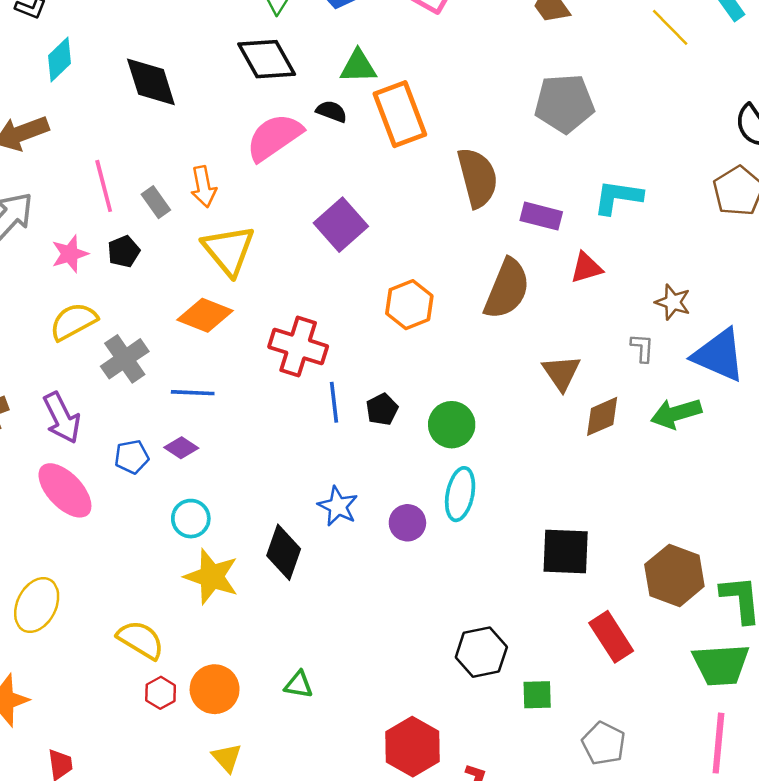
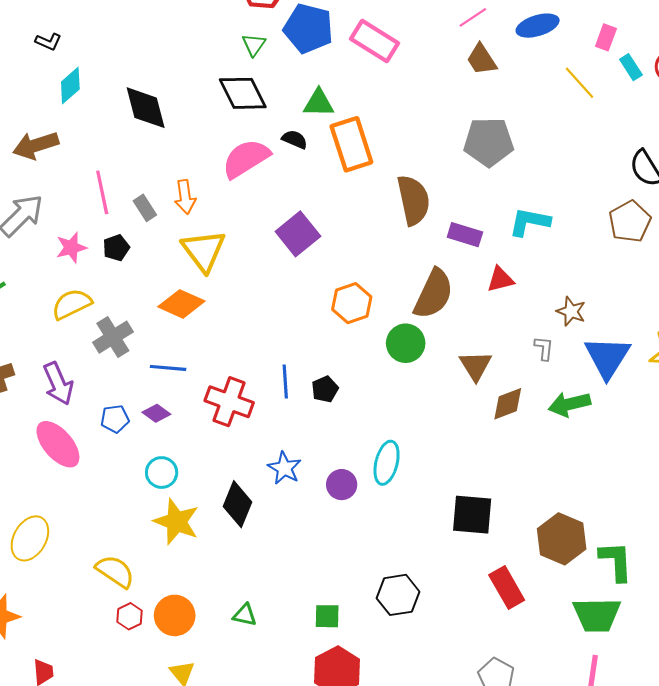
red cross: (298, 347) -> (229, 402), moved
blue triangle: (719, 355) -> (607, 357), turned 36
green circle: (452, 425) -> (406, 343), moved
green square: (537, 695) -> (327, 616), moved

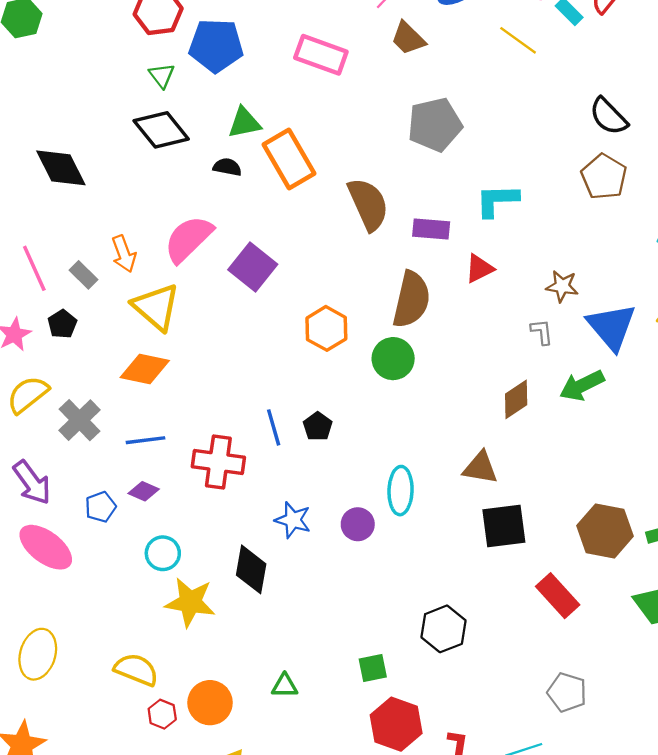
pink rectangle: (374, 41) -> (321, 55), moved
pink semicircle: (246, 159) -> (188, 239), moved
brown triangle: (476, 366) -> (480, 468), moved, turned -36

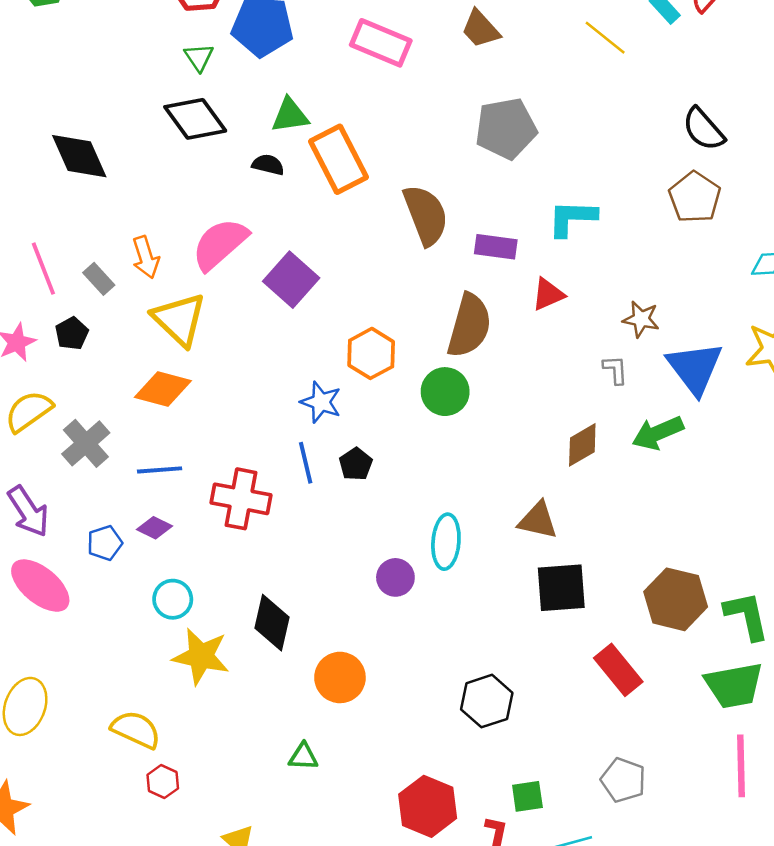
blue star: (293, 520) -> (321, 402), moved
green square: (373, 668) -> (527, 796), moved
orange circle: (210, 703) -> (340, 677), moved

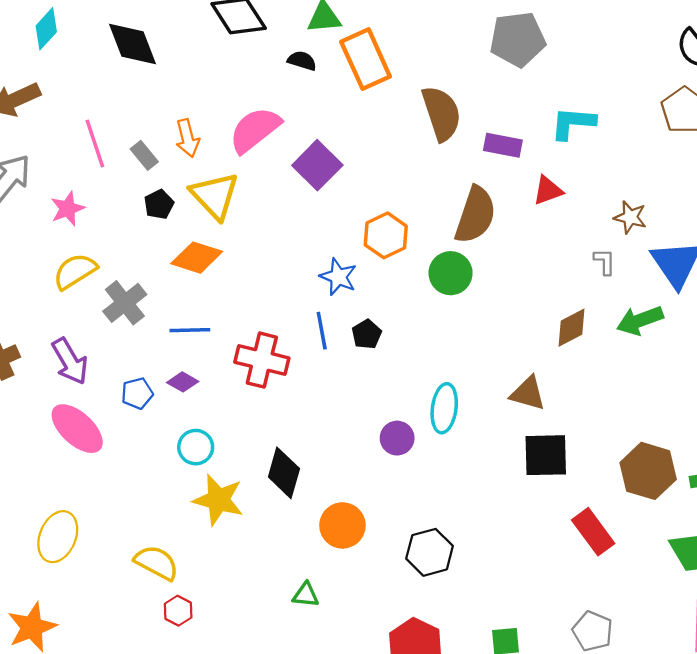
black pentagon: (72, 333) -> (159, 204), moved
black hexagon: (487, 701) -> (430, 552), moved

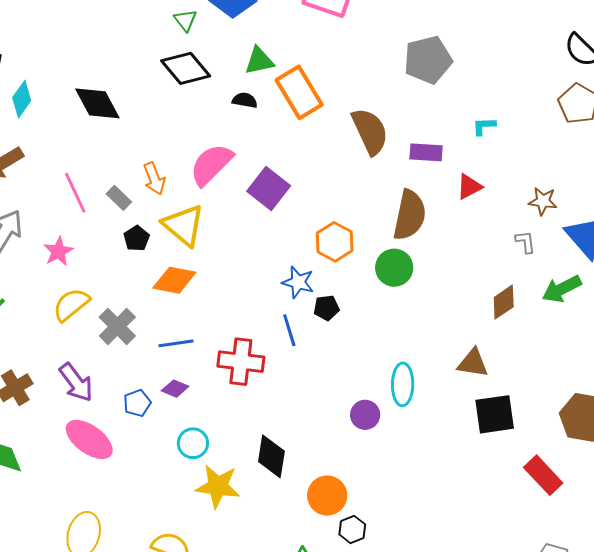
cyan L-shape: (573, 123) -> (484, 126), size x0.6
black pentagon: (367, 334) -> (326, 308), moved, turned 30
black hexagon: (430, 552) -> (352, 529), moved, size x0.7

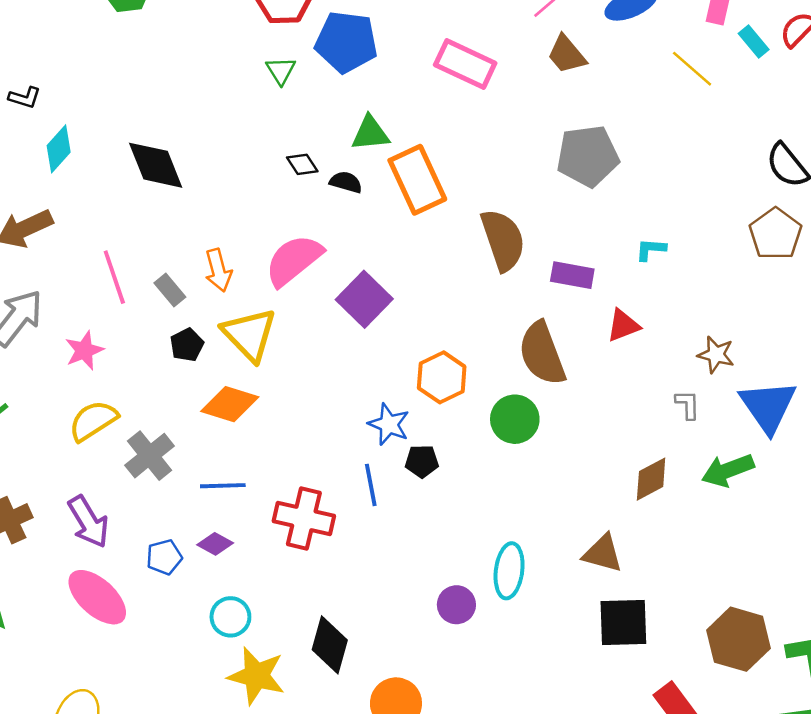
black diamond: (186, 68) -> (302, 164), moved, size x0.5
brown semicircle: (410, 215) -> (542, 354), turned 141

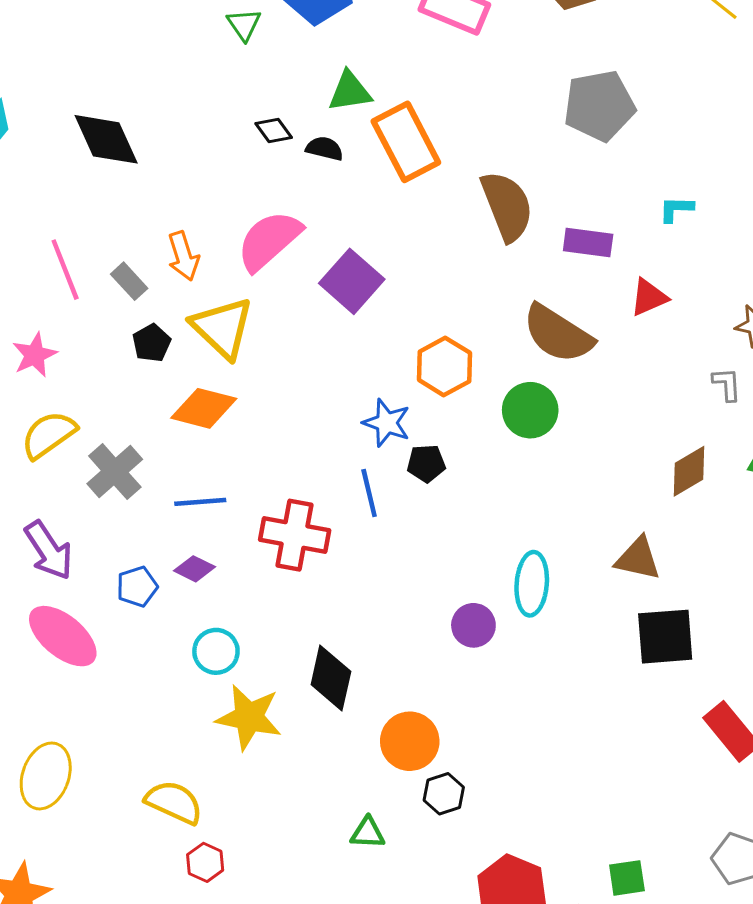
brown semicircle: (542, 354) -> (558, 334), turned -34

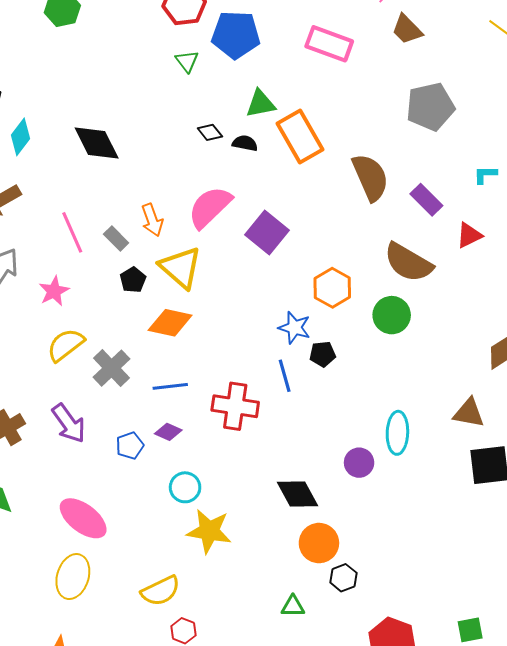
purple rectangle: (588, 242) -> (426, 200), turned 40
pink ellipse: (63, 636) -> (83, 518), moved
black diamond: (331, 678) -> (298, 494), moved, turned -39
yellow semicircle: (174, 802) -> (161, 591), turned 132

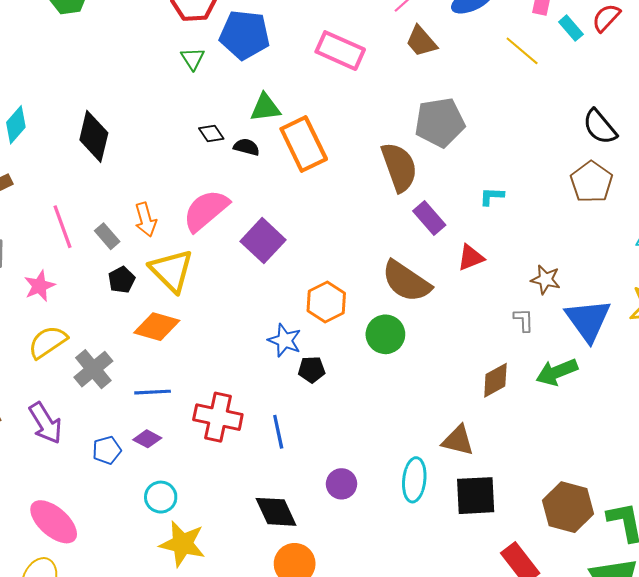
black diamond: (97, 143) -> (94, 136), turned 36
brown semicircle: (370, 177) -> (399, 167), moved
blue line: (285, 376) -> (278, 432), moved
cyan ellipse: (397, 433) -> (414, 480), moved

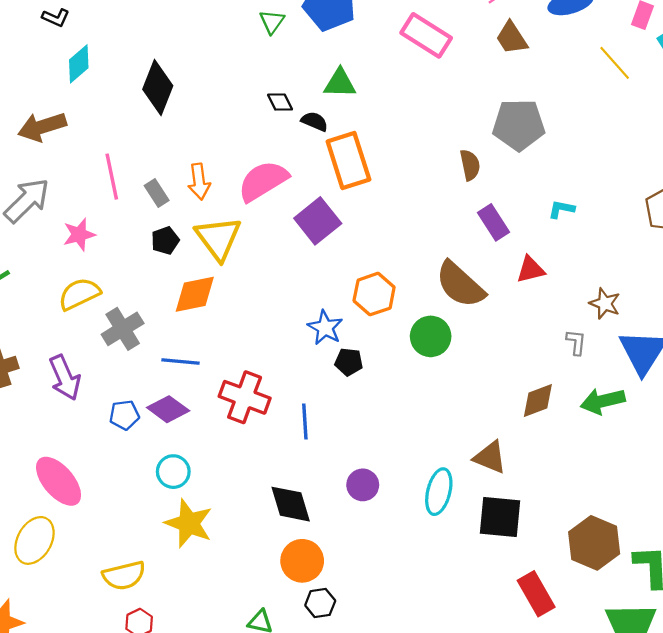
orange rectangle: (304, 144) -> (348, 160), moved
brown semicircle: (399, 167) -> (470, 165), size x0.6
orange diamond: (157, 327) -> (195, 294), turned -36
purple diamond: (147, 439) -> (168, 409), size x1.4

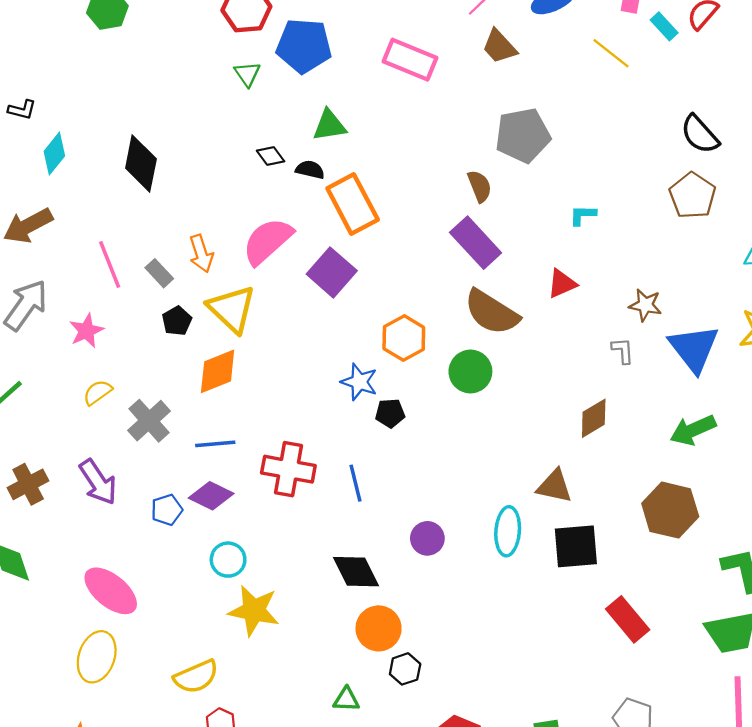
purple rectangle: (493, 222) -> (476, 243), moved, size x1.4
yellow semicircle: (79, 294) -> (98, 392), size x0.7
green arrow: (603, 401) -> (693, 430), moved
brown hexagon: (594, 543) -> (670, 510), moved

